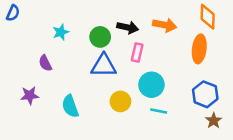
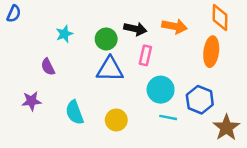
blue hexagon: (205, 94) -> (200, 100), moved
yellow circle: (120, 101) -> (116, 120), moved
brown star: (214, 121) -> (226, 128), size x1.5

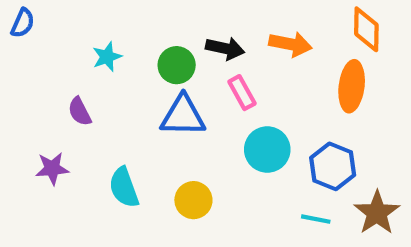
pink rectangle: (145, 55) -> (242, 93), turned -42
cyan line: (168, 117) -> (316, 219), moved

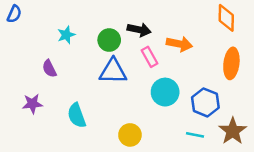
orange arrow: (290, 44) -> (179, 44), moved
orange ellipse: (352, 86) -> (231, 63), moved
yellow circle: (193, 200) -> (130, 135), moved

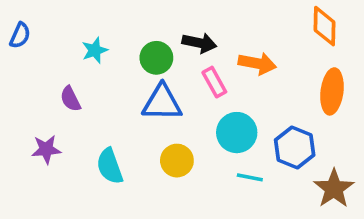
blue semicircle: (14, 14) -> (20, 35), moved
yellow circle: (130, 135) -> (177, 161), moved
cyan line: (195, 135) -> (250, 177), moved

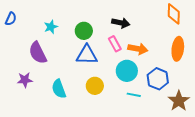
black arrow: (199, 43) -> (121, 23), moved
orange arrow: (257, 63) -> (138, 49), moved
purple semicircle: (70, 99) -> (38, 53), size x1.6

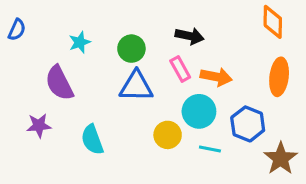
yellow circle: (95, 86) -> (168, 135), moved

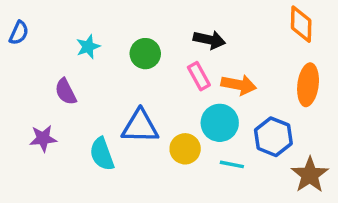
purple semicircle: (59, 83) -> (66, 92), size x0.7
blue triangle: (136, 86) -> (140, 126), moved

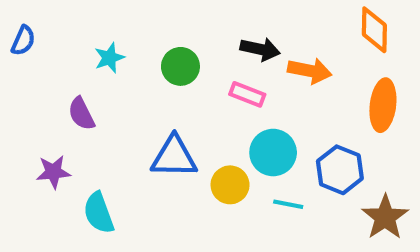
pink rectangle: (199, 76) -> (247, 94), turned -40
orange arrow: (239, 85) -> (310, 71), moved
cyan semicircle: (102, 154) -> (99, 213), moved

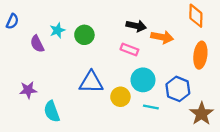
green circle: (180, 66) -> (84, 35), moved
purple semicircle: (81, 114) -> (37, 44), moved

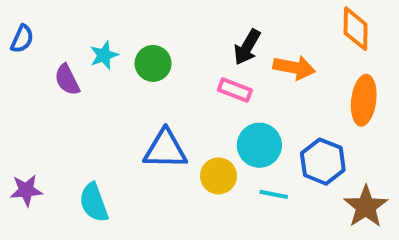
black arrow: (136, 26) -> (247, 47), turned 108
purple star: (28, 90) -> (26, 190), moved

